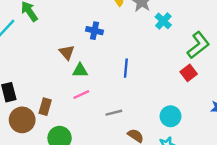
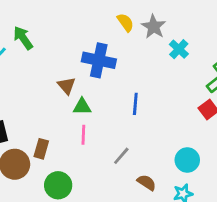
blue cross: (95, 31) -> (99, 60), size x1.6
pink line: (81, 95) -> (83, 135), turned -63
gray line: (114, 113) -> (121, 156), turned -35

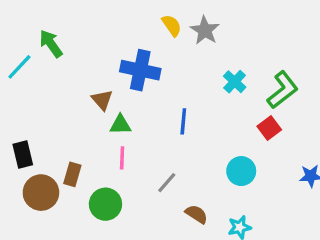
cyan cross: (179, 49) -> (235, 82), moved
cyan circle: (187, 160) -> (241, 171), moved
green circle: (58, 185) -> (105, 204), moved

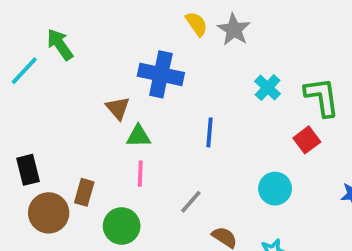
green L-shape: (283, 90) -> (322, 97), turned -60

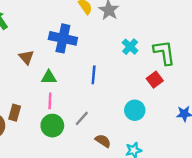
brown triangle: (118, 108) -> (26, 57), moved
green circle: (122, 226) -> (52, 126), moved

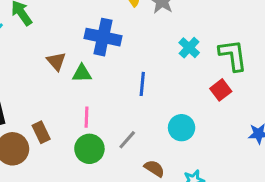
green triangle: (49, 77) -> (82, 73), moved
cyan circle: (135, 110) -> (182, 128), moved
brown rectangle: (15, 113) -> (41, 132), turned -42

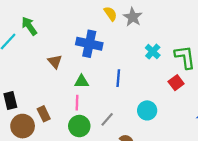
green triangle: (82, 73) -> (82, 82), moved

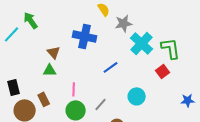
gray star: (133, 17) -> (124, 23), moved, turned 30
cyan cross: (153, 52) -> (142, 43), size x1.6
blue line: (118, 78) -> (111, 67), turned 49
green triangle: (82, 82) -> (50, 70), moved

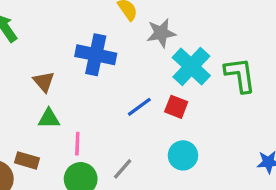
green triangle: (50, 70) -> (49, 119), moved
red square: (163, 71) -> (176, 107), moved, turned -32
brown rectangle: (44, 99) -> (27, 160), turned -48

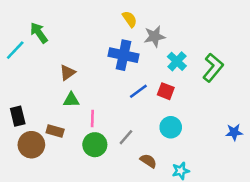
blue cross: (96, 55) -> (123, 55), moved
cyan cross: (191, 67) -> (177, 61), size x0.7
green L-shape: (240, 75) -> (213, 68), turned 48
brown triangle: (44, 82) -> (67, 73), turned 35

